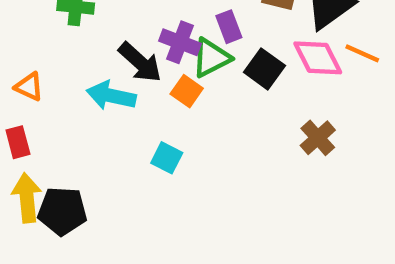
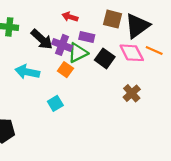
purple rectangle: (229, 27) -> (87, 37), turned -56
black arrow: (140, 62) -> (42, 39), moved
cyan square: (167, 158) -> (55, 103), turned 32

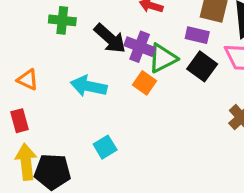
purple rectangle: (87, 37) -> (197, 35), moved
cyan square: (55, 103) -> (105, 147), moved

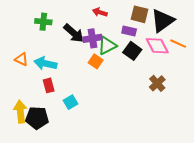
purple cross: (140, 47) -> (92, 38), turned -30
cyan arrow: (89, 86) -> (45, 63), moved
red rectangle: (20, 121) -> (49, 85), moved

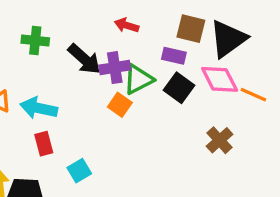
orange line: (178, 44) -> (253, 95), moved

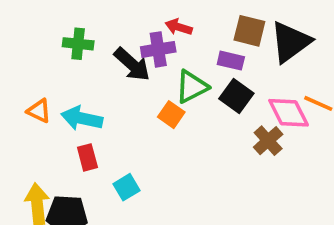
purple cross: (115, 68) -> (158, 49), moved
pink diamond: (220, 79) -> (289, 113), moved
brown cross: (220, 140) -> (268, 141), moved

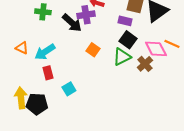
green triangle: (192, 87) -> (122, 57), moved
cyan arrow: (82, 118) -> (45, 52), turned -45

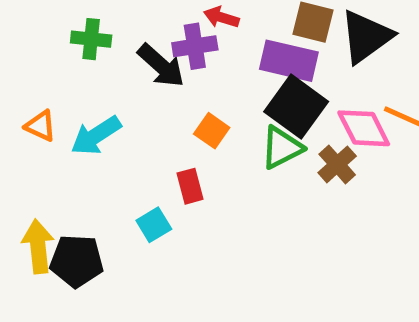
purple rectangle: (125, 21) -> (289, 61), size x1.6
black square: (128, 40) -> (296, 107), size x1.4
red rectangle: (48, 73) -> (190, 186), moved

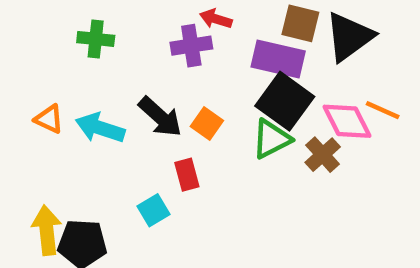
black arrow: (161, 66) -> (160, 117), moved
cyan arrow: (96, 136) -> (100, 128), turned 51

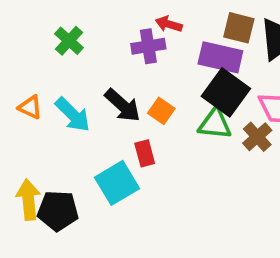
green cross: (96, 39) -> (69, 41), turned 36
cyan arrow: (100, 128) -> (73, 115), turned -153
green triangle: (271, 139) -> (215, 124), turned 33
cyan square: (153, 210) -> (117, 183), size x1.6

